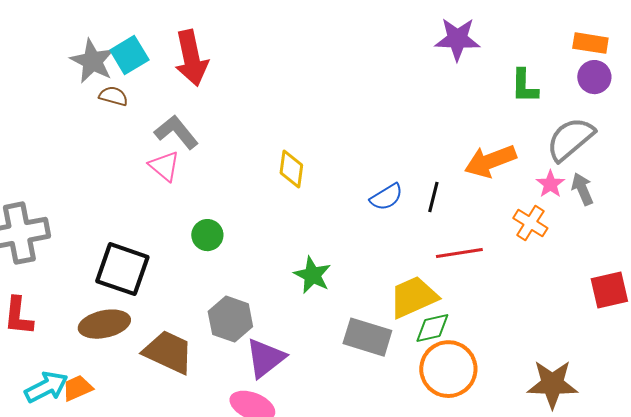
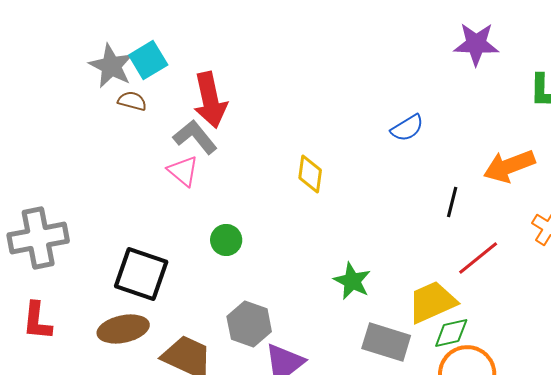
red arrow: (191, 58) -> (210, 100), moved
blue semicircle: (386, 197) -> (407, 128), moved
red line: (459, 253) -> (478, 258), turned -30
green star: (312, 275) -> (352, 281), moved

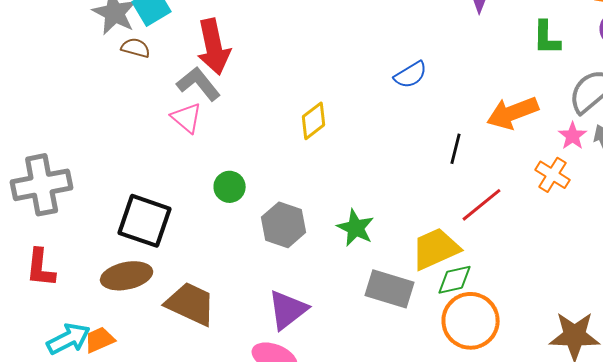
yellow diamond: (310, 174) -> (314, 121), turned 45
gray hexagon: (249, 324) -> (284, 225), moved

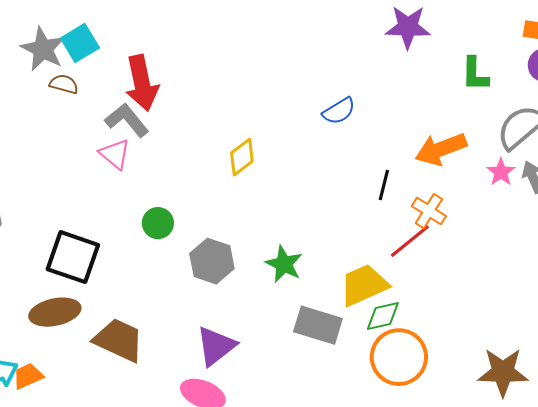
orange cross: (553, 175) -> (429, 211), moved

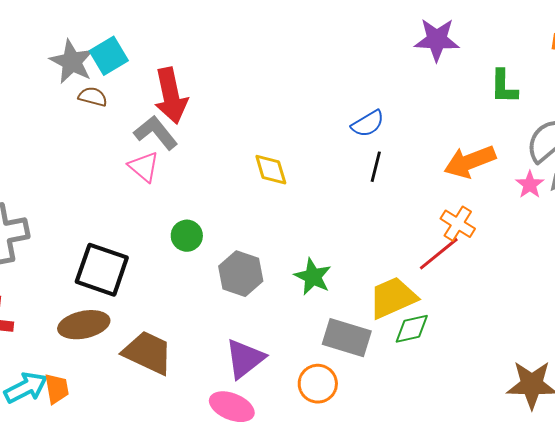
yellow diamond: (242, 157) -> (271, 170), turned -69
black line: (384, 185) -> (376, 167), moved
orange circle: (399, 357) -> (318, 384), moved, size x0.7
orange trapezoid: (28, 376) -> (57, 389), turned 104

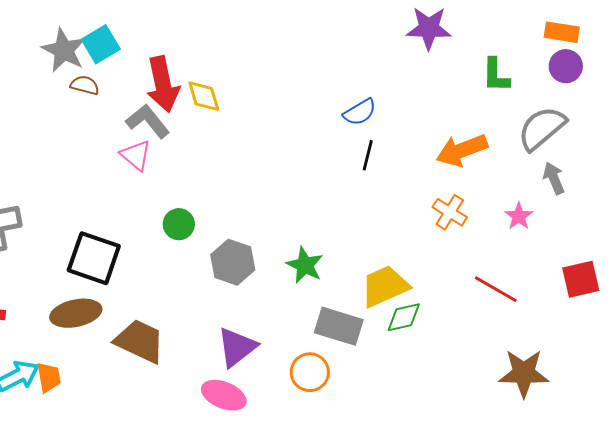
yellow diamond: (271, 170) -> (204, 96), moved
pink star: (530, 185) -> (519, 216), moved
red line: (439, 254) -> (496, 289), moved, turned 69

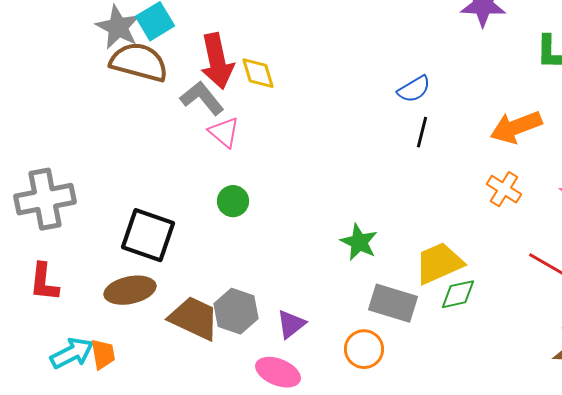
brown semicircle: (85, 85) -> (139, 62), size x2.0
pink triangle: (136, 155) -> (224, 132), moved
gray hexagon: (233, 262) -> (236, 311), moved
purple triangle: (237, 347) -> (291, 324), size x0.7

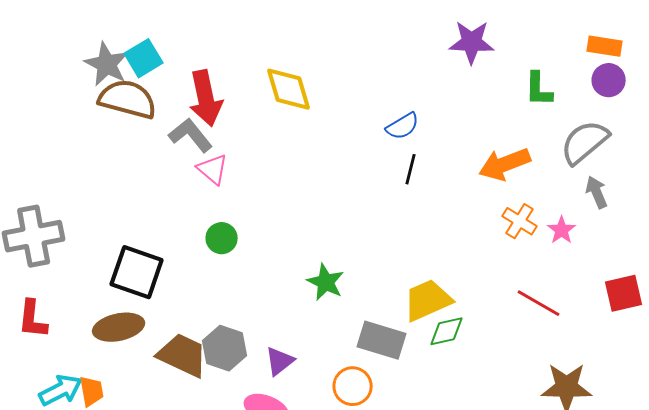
yellow diamond: (258, 73) -> (289, 89), moved, size x1.4
orange cross: (504, 189) -> (520, 221), moved
green star: (359, 242) -> (326, 282), moved

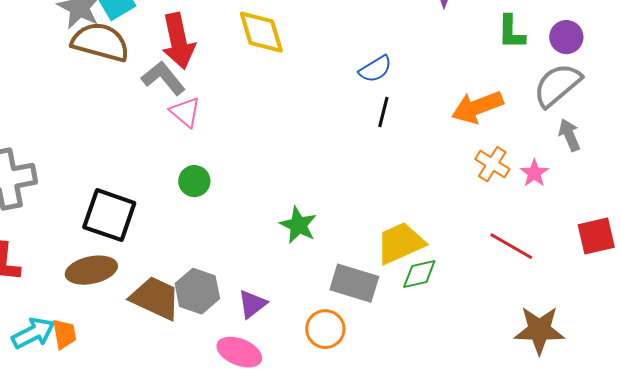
purple circle: (609, 80) -> (566, 37), moved

